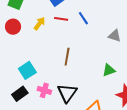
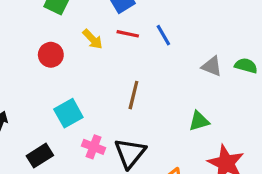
yellow arrow: (40, 23) -> (93, 39), turned 96
red circle: (13, 27) -> (51, 55), moved
black rectangle: (20, 94) -> (40, 156), moved

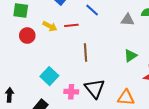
red line: (128, 34) -> (71, 25), moved
red circle: (51, 55) -> (27, 36), moved

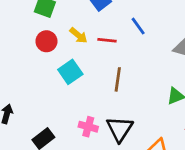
cyan square: (49, 76) -> (70, 72), moved

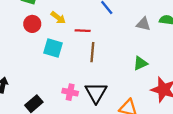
red line: (107, 40) -> (83, 31), moved
cyan square: (70, 72) -> (53, 48), turned -36

